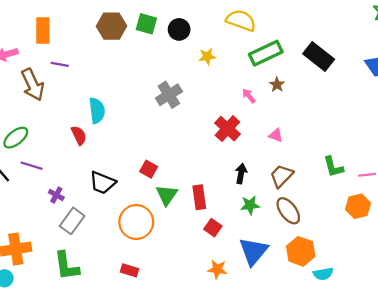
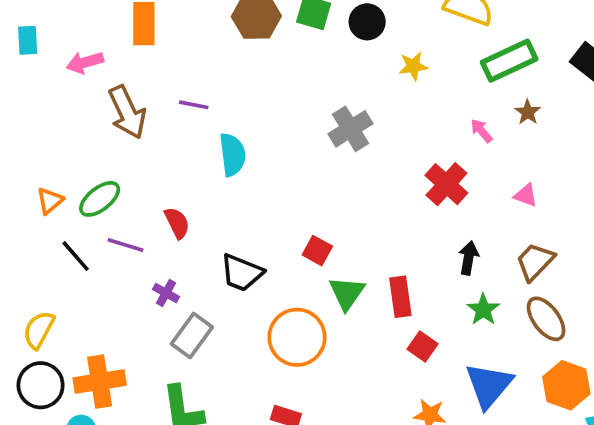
purple line: (60, 64) -> (194, 105), moved
red semicircle: (79, 135) -> (177, 223), moved
green star: (250, 205) -> (483, 310), turned -30

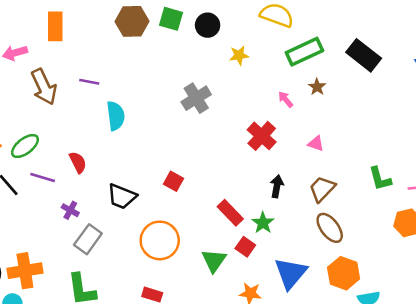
green triangle: (347, 293) -> (214, 261), moved
red rectangle: (400, 297) -> (230, 213), turned -36
green star: (483, 310) -> (263, 223), moved

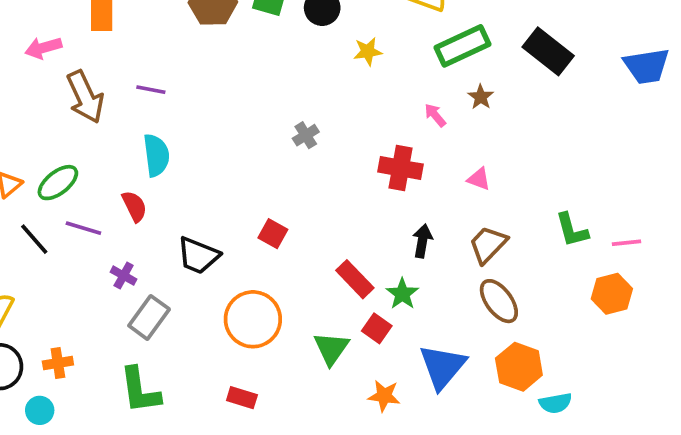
gray cross: (196, 98) -> (306, 135), moved, size x0.6
cyan semicircle: (116, 116) -> (156, 155), moved
red cross: (262, 136) -> (401, 168), turned -32
orange cross: (25, 271) -> (58, 363), size x0.6

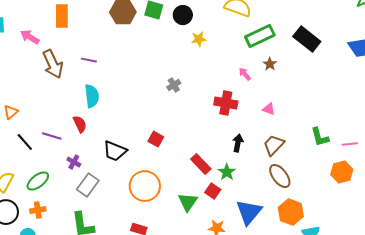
pink arrow: (43, 48) -> (30, 37), turned 48
yellow star: (368, 51) -> (199, 39), moved
green ellipse: (58, 183) -> (38, 181), moved

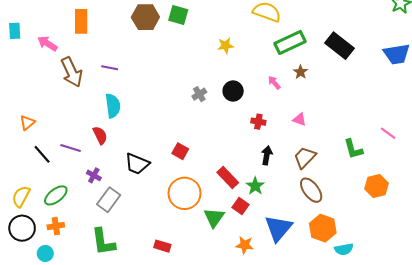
black circle: (183, 15) -> (233, 91), moved
red cross: (226, 103) -> (258, 122), moved, size x0.6
pink line: (350, 144) -> (388, 133), moved, turned 42
orange circle: (145, 186) -> (185, 193), moved

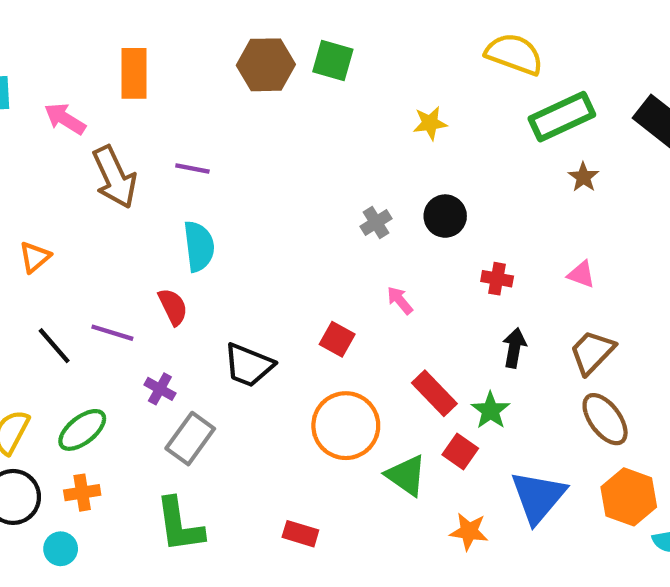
pink arrow: (274, 83) -> (400, 300), moved
orange triangle: (27, 123) -> (35, 257), moved
green triangle: (214, 218) -> (406, 475), turned -30

